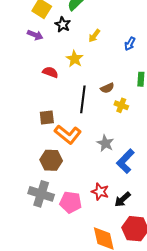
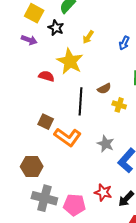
yellow star: (75, 59) -> (70, 61), size x1.5
brown square: (47, 117) -> (46, 122), turned 35
brown hexagon: (51, 160) -> (32, 166), moved

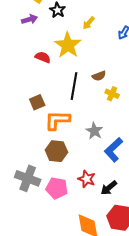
purple arrow: (29, 40) -> (30, 19), turned -42
brown square: (46, 122) -> (37, 102), turned 35
orange L-shape: (68, 137) -> (57, 120), turned 140
brown hexagon: (32, 166) -> (56, 151), moved

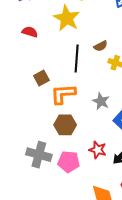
red semicircle: (43, 57) -> (30, 32), moved

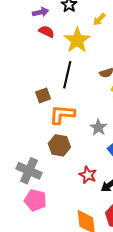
red semicircle: (30, 32) -> (47, 32), moved
black line: (77, 58) -> (67, 75), moved
pink pentagon: (69, 162) -> (35, 200), moved

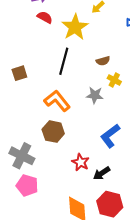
brown square: (43, 95) -> (19, 73), moved
orange L-shape: (62, 114) -> (57, 101), turned 44
gray star: (98, 127) -> (95, 95), moved, turned -30

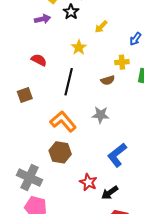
red semicircle: (45, 17) -> (39, 60), moved
yellow star: (75, 27) -> (79, 47), size x0.6
yellow cross: (114, 80) -> (122, 62), moved, turned -32

